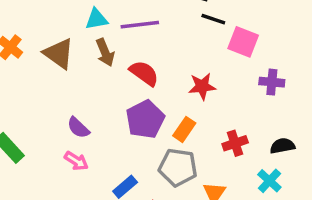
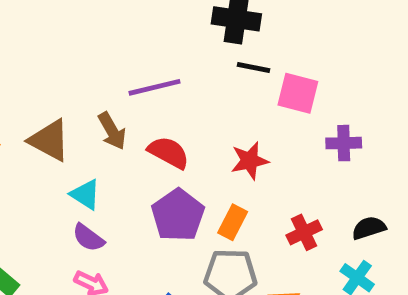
cyan triangle: (96, 19) -> (85, 195), moved, turned 50

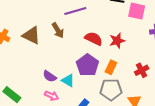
red semicircle: (169, 153) -> (94, 39), moved
cyan triangle: (85, 195) -> (68, 80), moved

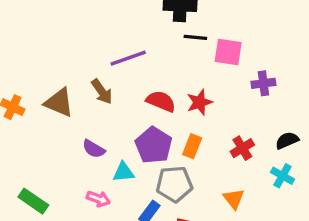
purple semicircle: (50, 76) -> (94, 149), moved
cyan triangle: (68, 80) -> (123, 172), turned -32
gray pentagon: (111, 90) -> (174, 184), moved

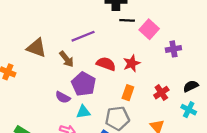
pink square: (228, 52) -> (149, 29), turned 36
brown triangle: (59, 103) -> (36, 48), moved
purple pentagon: (154, 145) -> (84, 84), moved

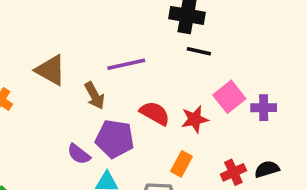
pink square: (149, 29) -> (229, 97), moved
purple pentagon: (84, 84) -> (115, 139), turned -30
black semicircle: (191, 86) -> (267, 169), moved

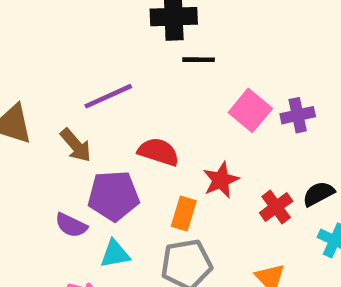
red star: (195, 119) -> (221, 180), moved
orange rectangle: (181, 164) -> (184, 213), moved

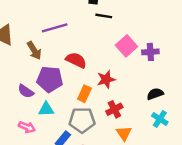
red cross: (276, 207) -> (114, 109), moved

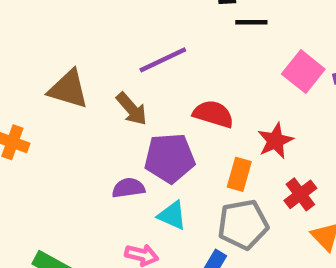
purple semicircle: (26, 91) -> (128, 188), turned 147
cyan triangle: (46, 109) -> (172, 215), turned 35

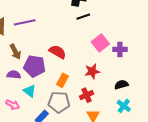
black line: (251, 22) -> (83, 17), turned -32
purple line: (163, 60) -> (25, 22), moved
brown arrow: (132, 109) -> (15, 52), moved
red star: (275, 141) -> (92, 71), moved

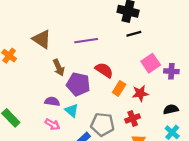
purple line: (25, 22) -> (86, 41), moved
purple semicircle: (14, 75) -> (52, 101), moved
orange rectangle: (62, 80) -> (119, 88), moved

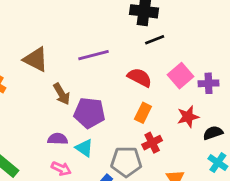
red semicircle: (104, 70) -> (140, 77), moved
red star: (140, 93) -> (188, 117), moved
red cross: (133, 118) -> (152, 143), moved

